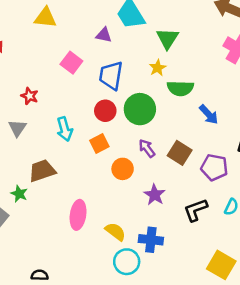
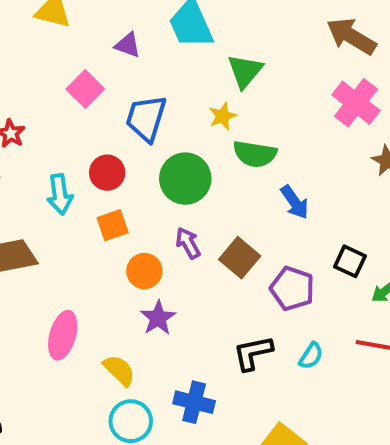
purple triangle: (104, 35) -> (128, 45), moved
red circle: (105, 111) -> (107, 173), moved
purple star: (155, 195) -> (158, 318), moved
blue cross: (151, 240) -> (194, 402), moved

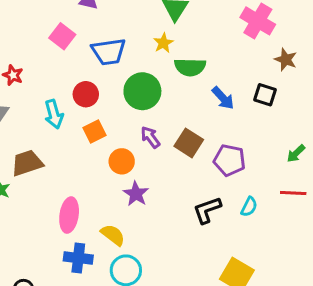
blue trapezoid: (146, 118) -> (109, 52), turned -108
black square: (350, 261) -> (265, 95), moved
blue cross: (194, 402) -> (78, 258), moved

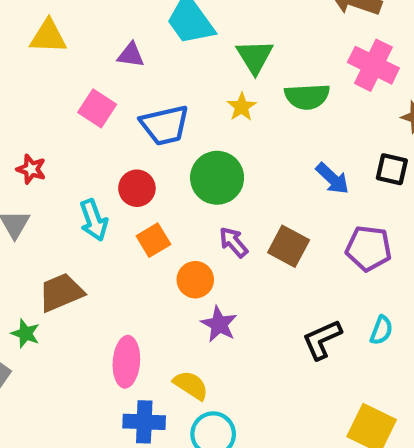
green semicircle: (190, 67) -> (307, 97), moved
purple pentagon: (229, 160) -> (369, 248), moved

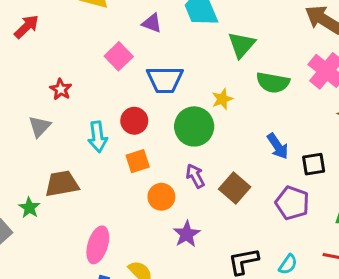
yellow star: (242, 107) -> (222, 99), moved
black square: (392, 169) -> (314, 164), moved, turned -35
purple star: (219, 324) -> (187, 234), moved

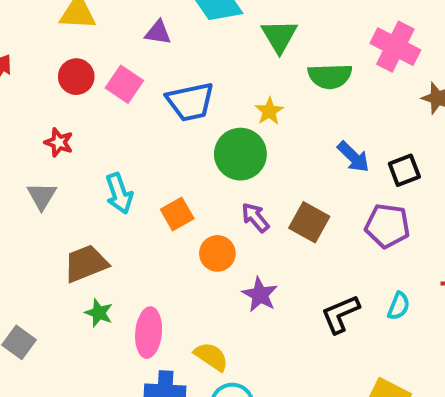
red circle: (134, 121) -> (76, 77), moved
green star: (29, 208) -> (99, 313), moved

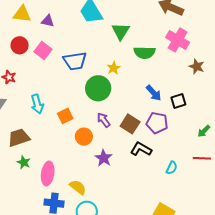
purple triangle: (158, 33) -> (48, 21), moved
purple pentagon: (387, 226) -> (157, 123), moved
black L-shape: (340, 314) -> (141, 149), moved, turned 50

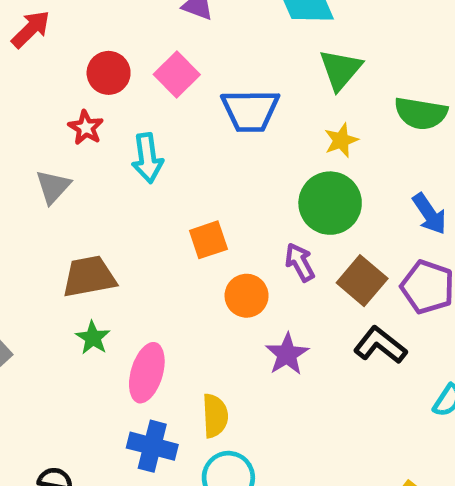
green triangle: (121, 31) -> (340, 70), moved
red circle: (20, 45) -> (109, 73), moved
green circle: (98, 88) -> (330, 203), moved
cyan arrow: (37, 104) -> (147, 158), moved
yellow semicircle: (78, 187) -> (215, 416), turned 42

